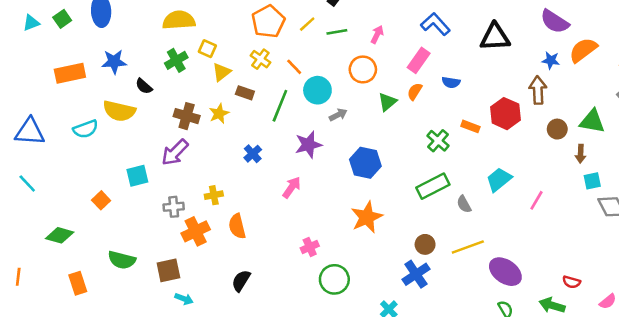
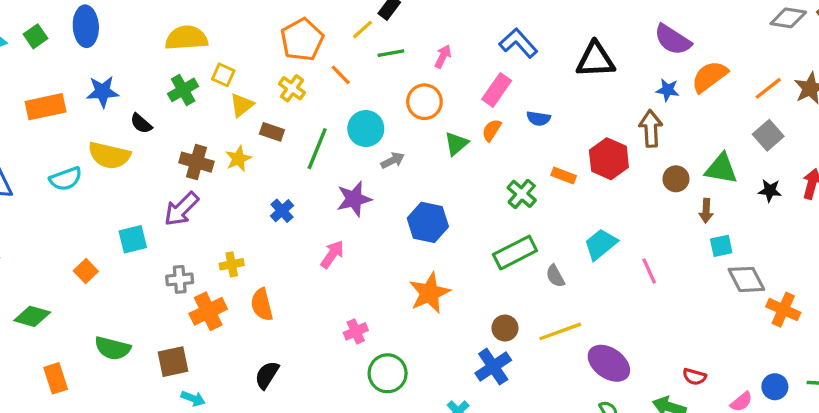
yellow line: (307, 24) -> (362, 30), moved
orange line: (294, 67) -> (341, 75), moved
pink line: (537, 200) -> (649, 271), turned -54

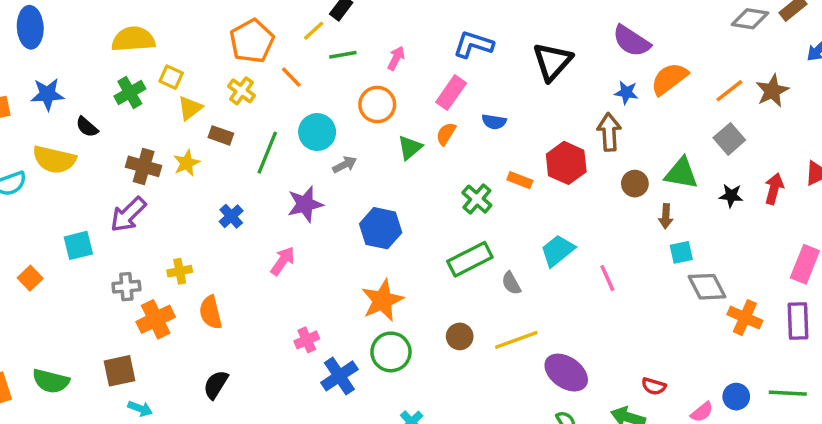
blue L-shape: (518, 43) -> (473, 44), turned -30
black triangle: (595, 60) -> (552, 62), turned -45
green semicircle: (113, 348) -> (51, 381), moved
blue cross: (493, 367) -> (339, 376), moved
green circle: (388, 373) -> (391, 352), moved

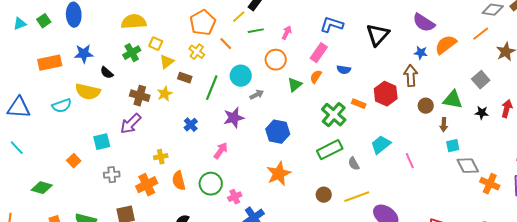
orange line: (729, 91) -> (481, 34), moved
green cross: (477, 199) -> (334, 115), size x1.4
gray cross: (126, 287) -> (112, 175), moved
green circle: (391, 352) -> (211, 184), moved

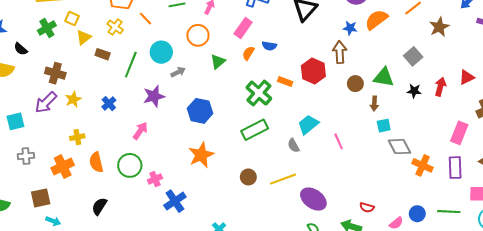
orange semicircle: (316, 77) -> (248, 53), moved
yellow star: (165, 94) -> (73, 99), moved
gray semicircle: (354, 164) -> (293, 145), moved

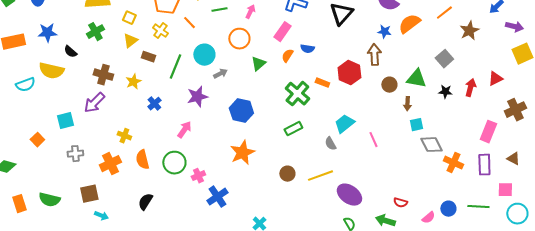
yellow square: (72, 19) -> (129, 18), moved
yellow star: (73, 99) -> (133, 82), moved
green rectangle: (255, 130) -> (293, 129), size x0.7
yellow cross: (77, 137) -> (124, 136), turned 32

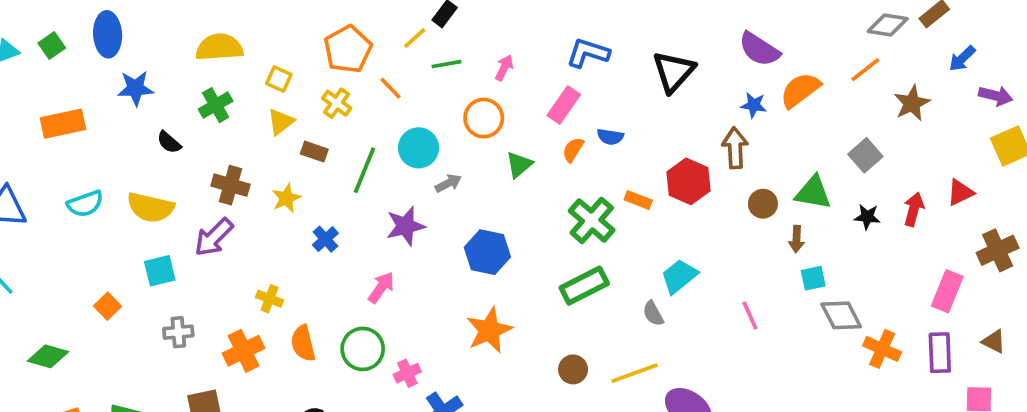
blue star: (47, 33) -> (136, 88), moved
yellow semicircle: (51, 71) -> (150, 207), moved
green rectangle: (293, 129) -> (584, 286), size x1.4
pink line: (373, 140) -> (750, 315), moved

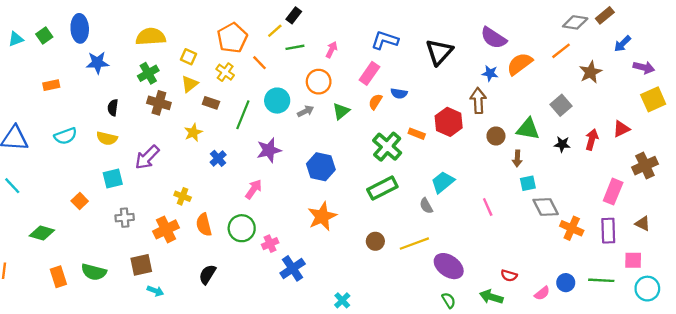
orange rectangle: (63, 124) -> (51, 85), size x0.6
black semicircle: (169, 142) -> (113, 108), moved, turned 56
gray arrow: (448, 183) -> (306, 111), moved
brown cross: (230, 185) -> (159, 103), moved
yellow semicircle: (150, 207) -> (107, 138), size x0.7

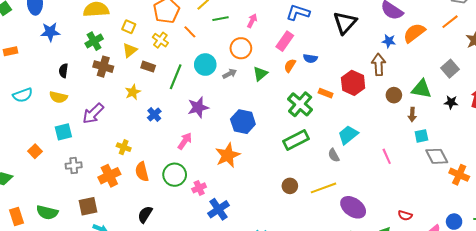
orange star: (322, 216) -> (228, 155), moved

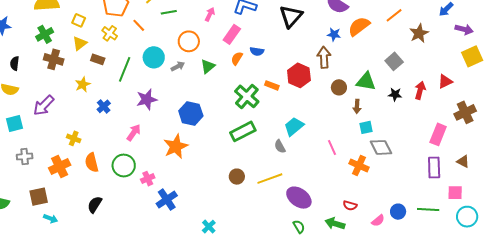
pink arrow: (252, 21) -> (210, 14), moved
orange cross: (459, 175) -> (359, 165), moved

